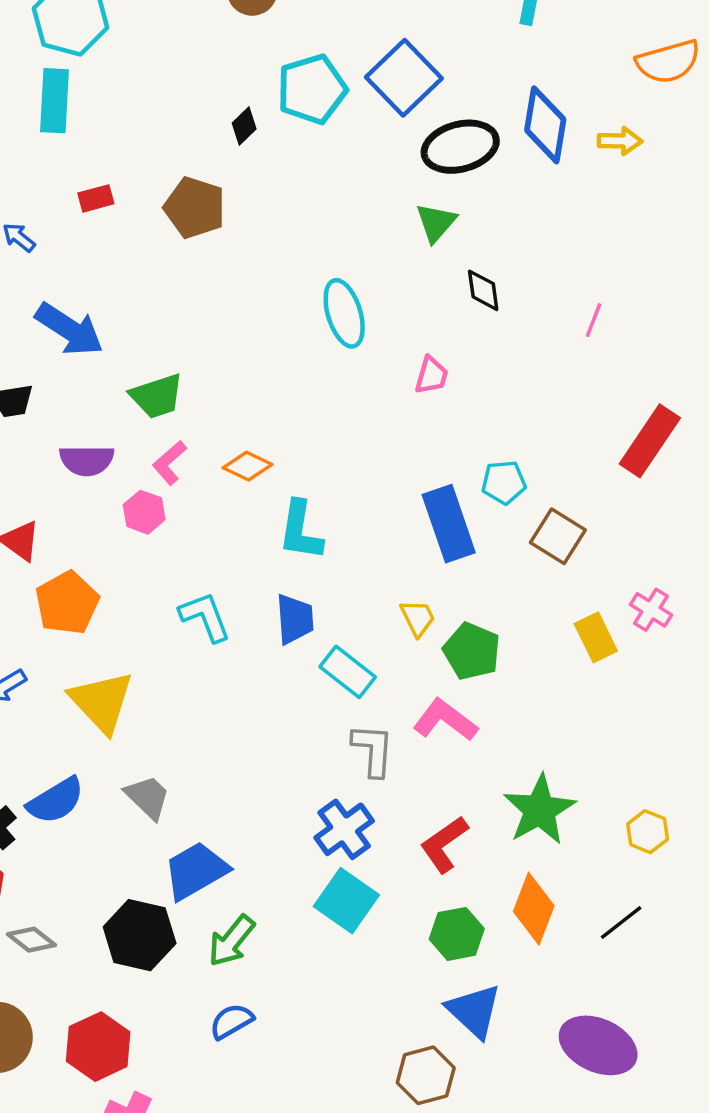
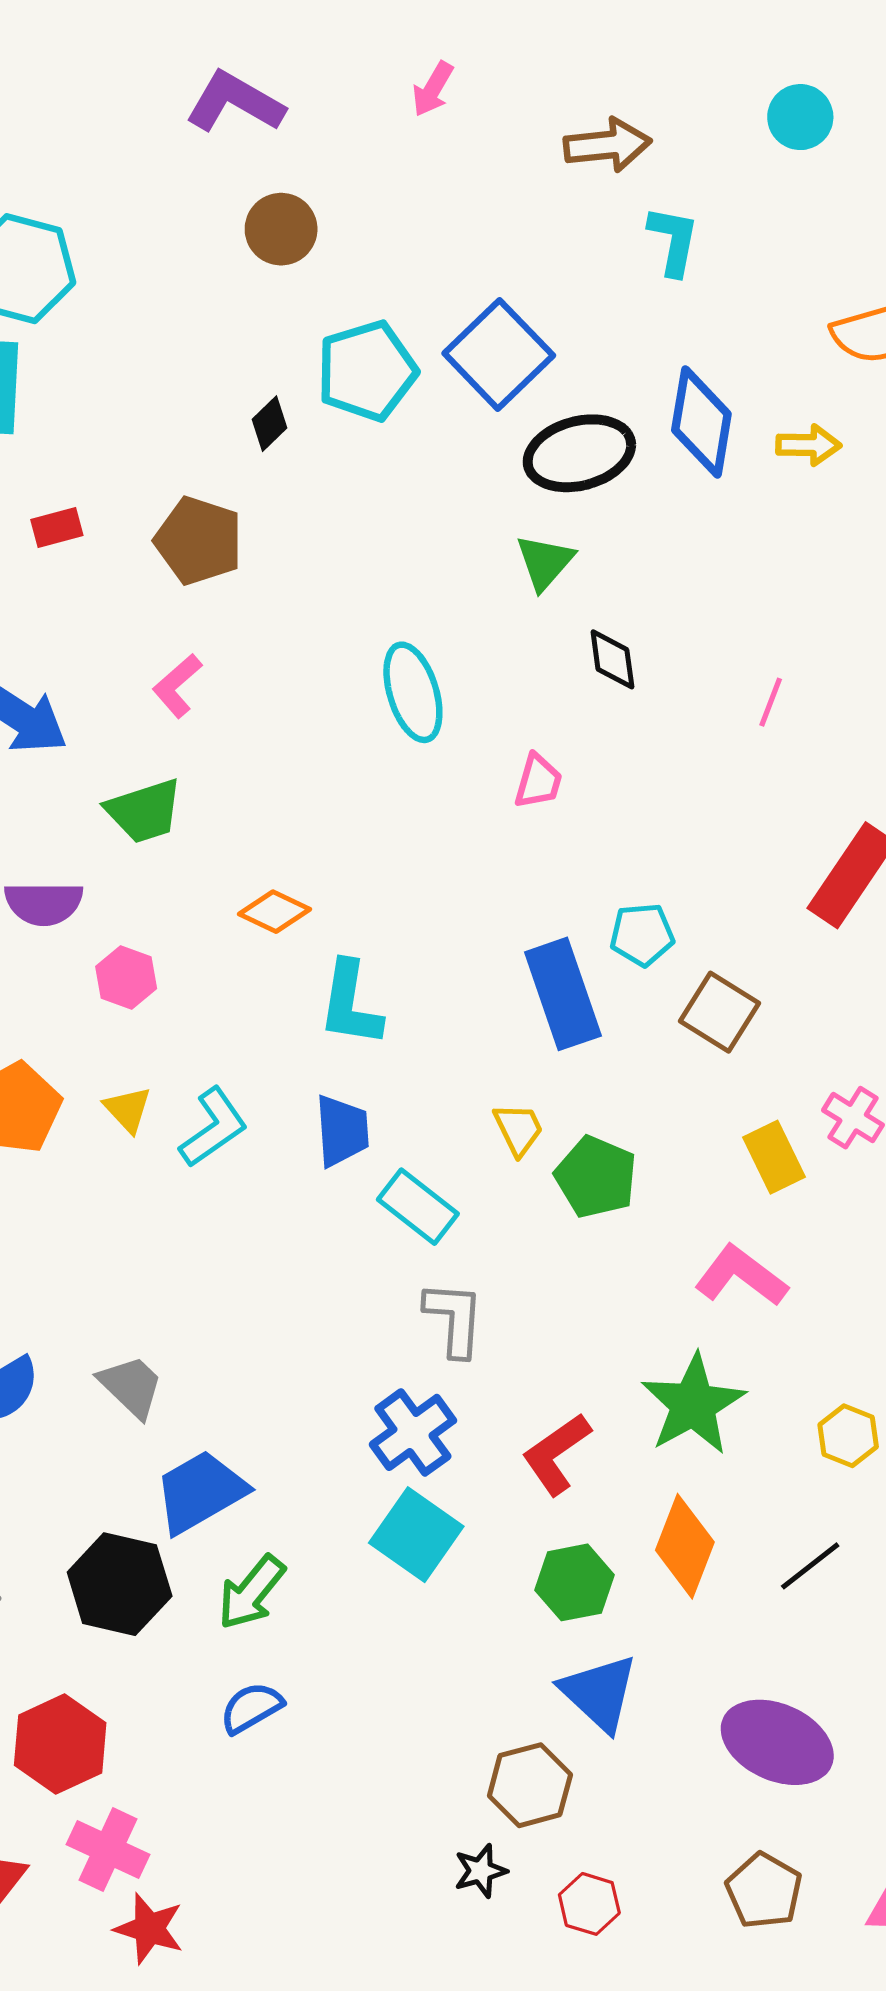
pink L-shape: (169, 463) -> (177, 686), moved
cyan L-shape: (205, 617) -> (213, 1128), turned 76
yellow triangle: (102, 702) -> (128, 1109), moved, size x0.5
pink L-shape: (445, 720) -> (741, 1276), moved

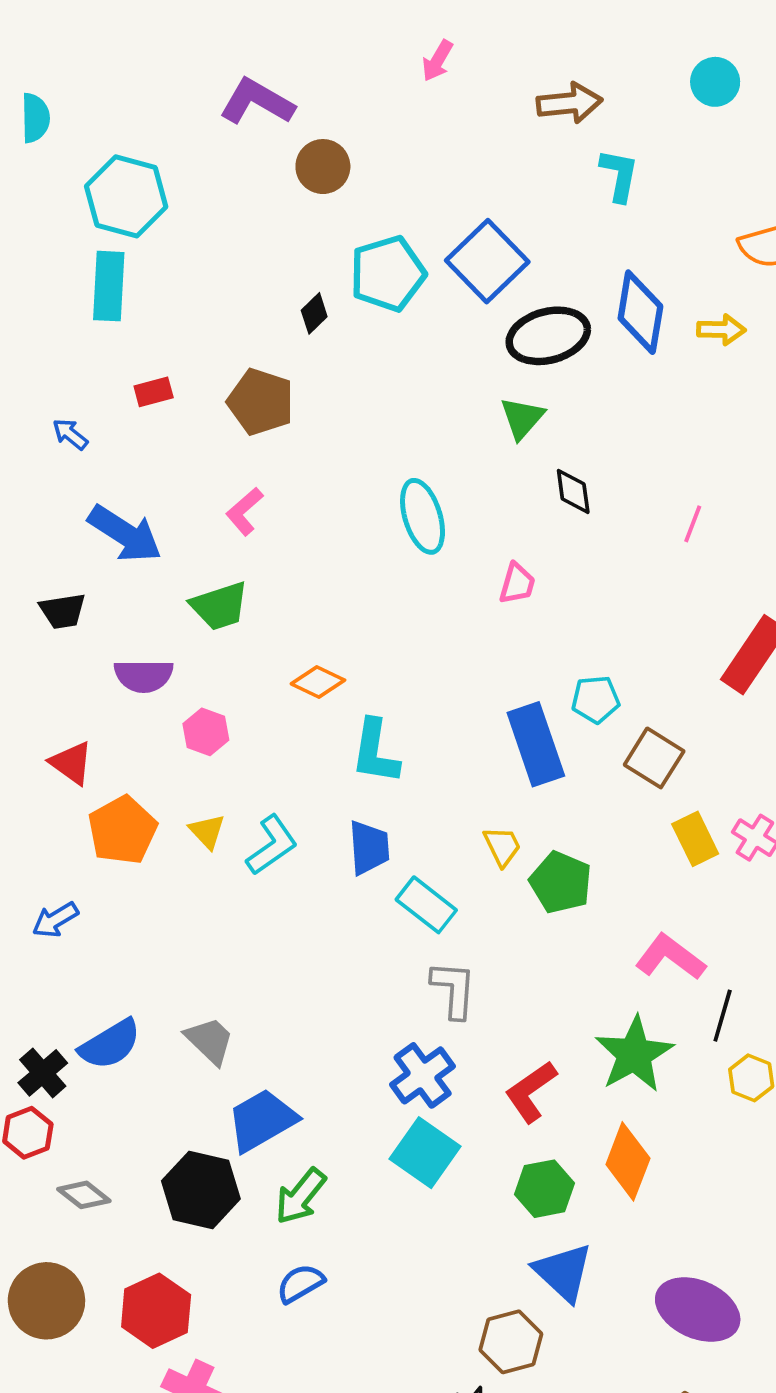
purple L-shape: (235, 102) -> (257, 102), moved
yellow rectangle: (774, 1157) -> (695, 839), moved
black line: (810, 1566) -> (723, 1016), moved, turned -36

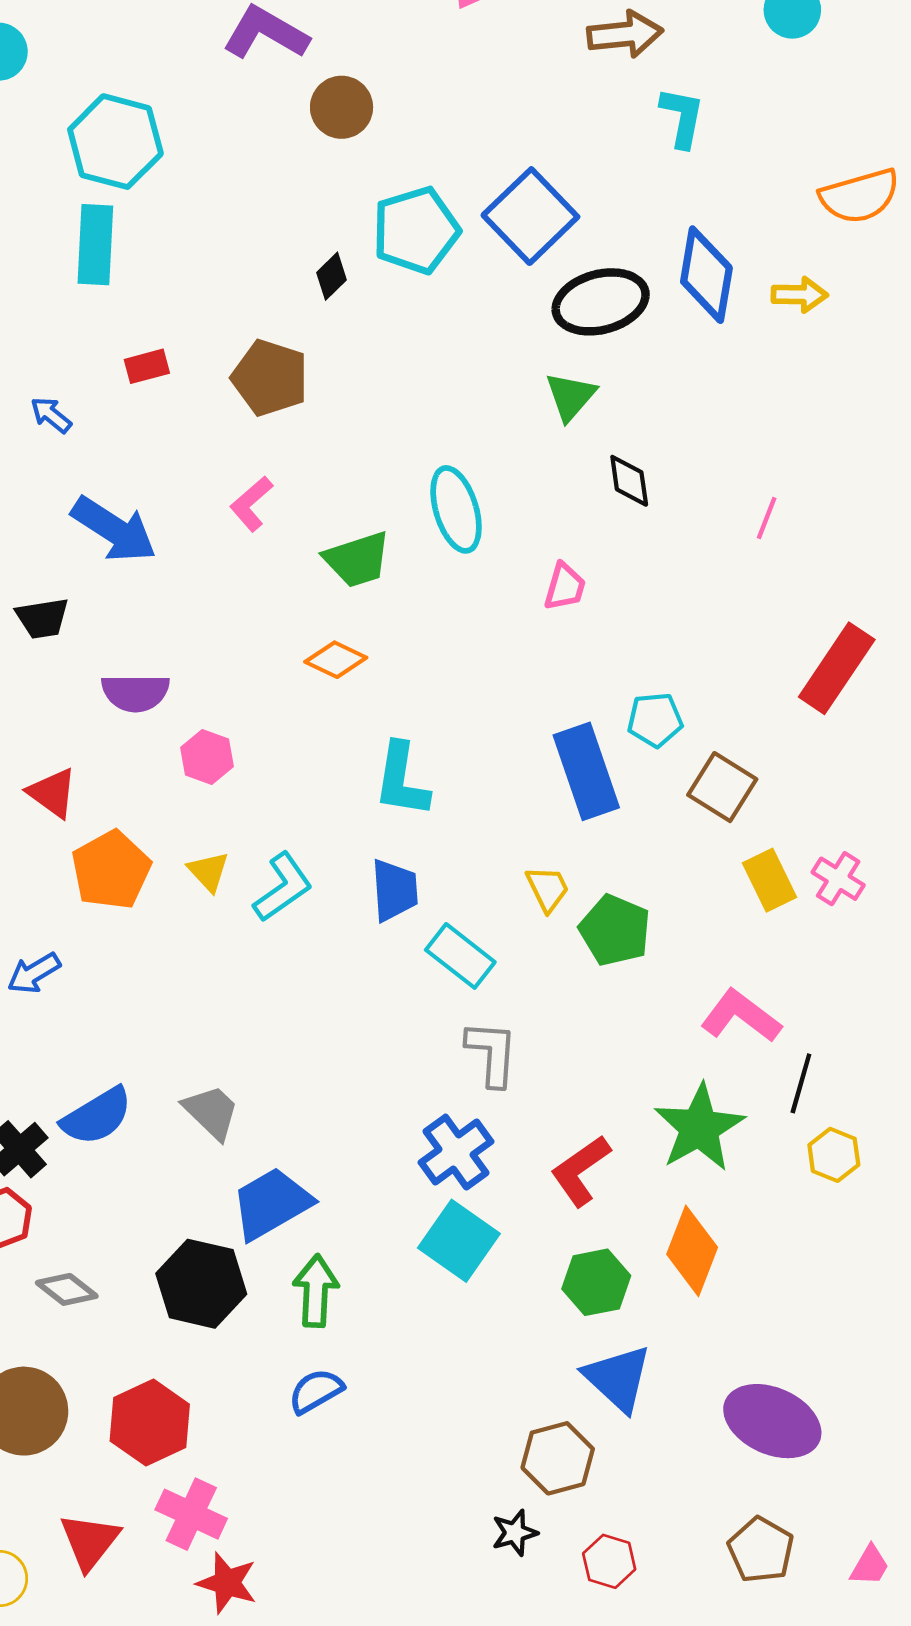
green trapezoid: (220, 606) -> (357, 560), moved
orange diamond: (318, 682) -> (336, 660), moved
green arrow: (300, 1196) -> (316, 1291), turned 144

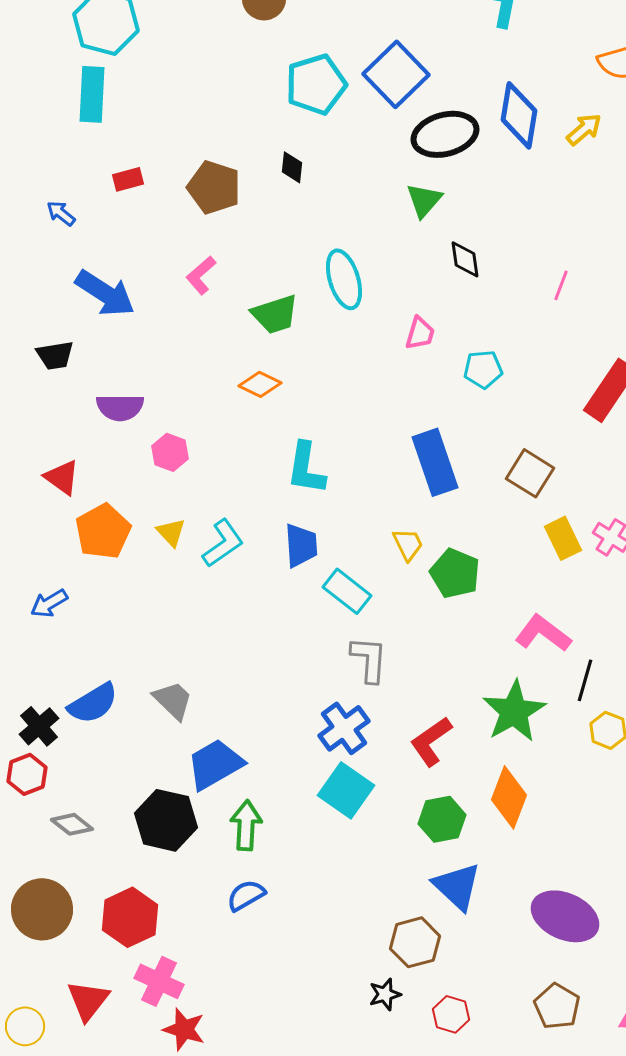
black diamond: (332, 276) -> (292, 167), moved, turned -40
yellow arrow: (800, 295) -> (584, 129), turned -42
cyan pentagon: (655, 720) -> (483, 369), moved

